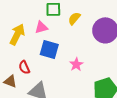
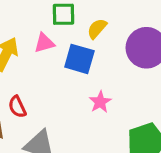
blue square: (49, 49) -> (79, 59), moved

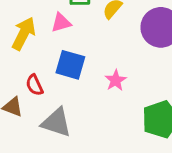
blue square: (79, 59) -> (70, 65), moved

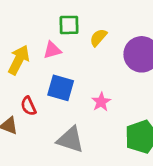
gray triangle: (56, 122) -> (70, 140), moved

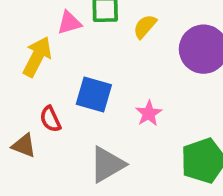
pink triangle: (52, 50) -> (69, 23), moved
gray triangle: (70, 140) -> (107, 164), turned -48

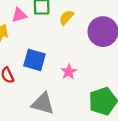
gray triangle: (107, 164) -> (43, 104), turned 45

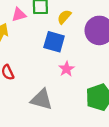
blue square: (35, 60) -> (54, 42), moved

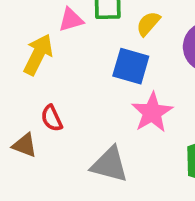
pink star: (66, 69) -> (152, 112), size x1.5

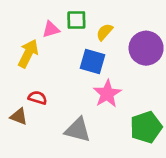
red semicircle: (52, 118) -> (38, 98), turned 132

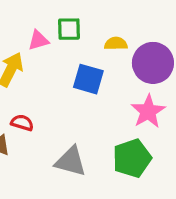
yellow semicircle: (105, 32) -> (116, 44), moved, turned 48
pink star: (107, 94) -> (148, 111), moved
green pentagon: (146, 127) -> (132, 158), moved

